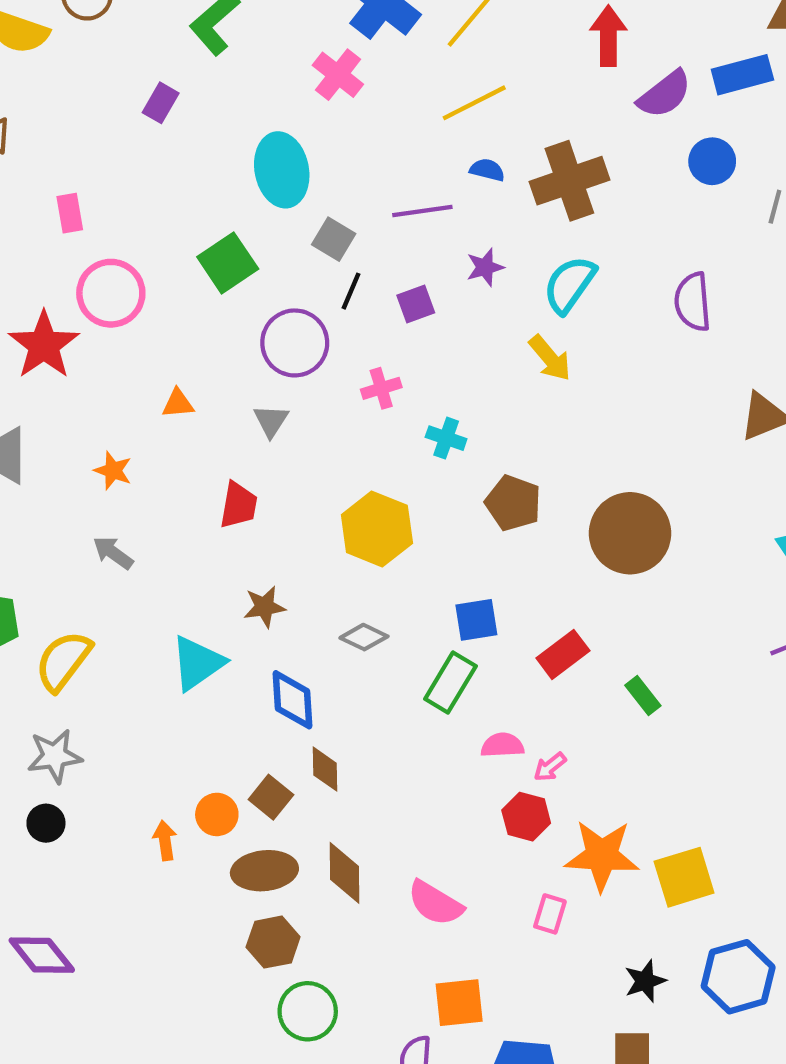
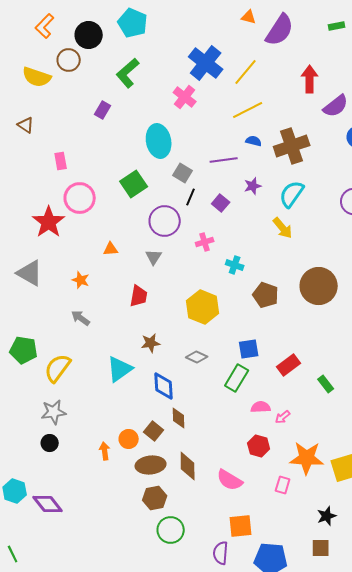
purple square: (416, 304) -> (221, 203), turned -30
brown circle: (630, 533) -> (319, 286), moved
red hexagon: (526, 817) -> (259, 446), moved

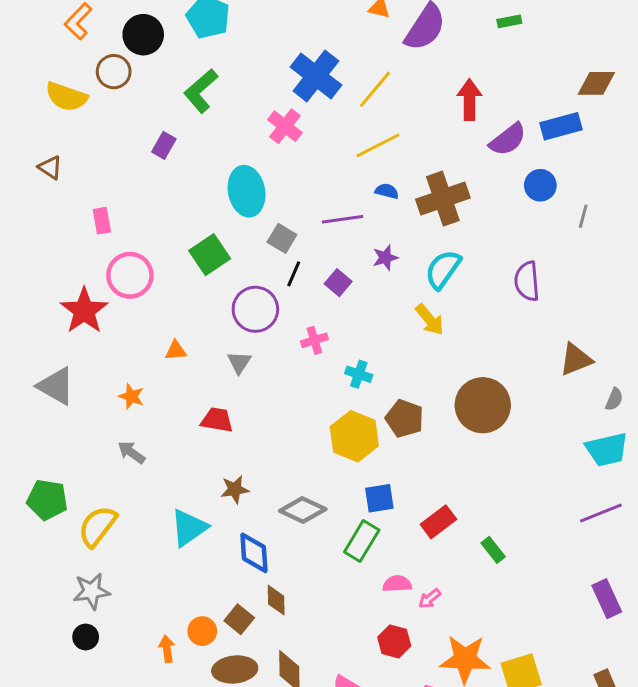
red trapezoid: (139, 296) -> (217, 420), turned -90
yellow hexagon: (203, 307) -> (354, 436), moved
gray diamond: (197, 357) -> (303, 510), size x1.4

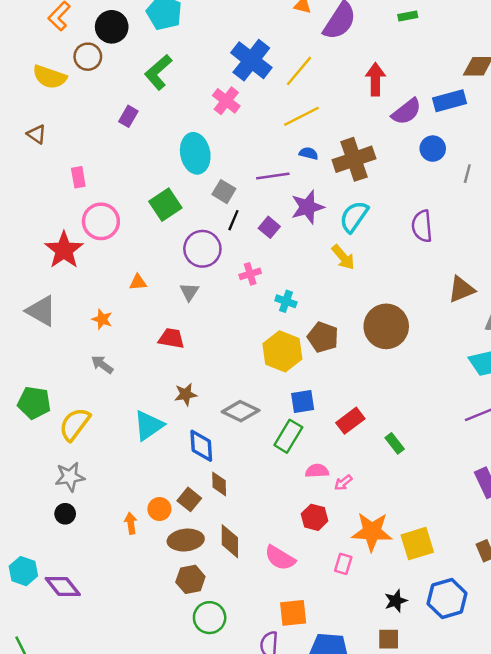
purple star: (385, 258) -> (307, 207), size x1.6

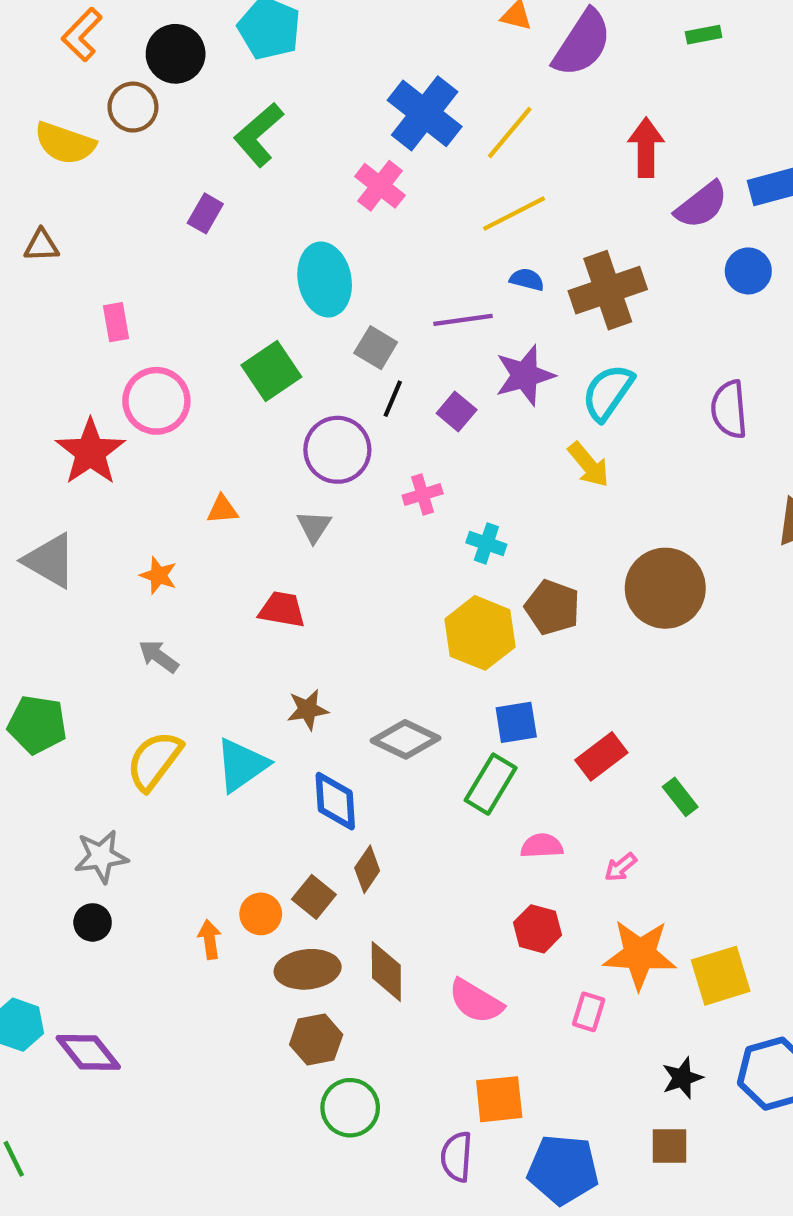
brown triangle: (36, 134) -> (41, 245), turned -36
yellow semicircle: (75, 424) -> (154, 761), moved
pink arrow: (343, 483) -> (621, 867), moved
brown diamond: (219, 484) -> (367, 869), turned 35

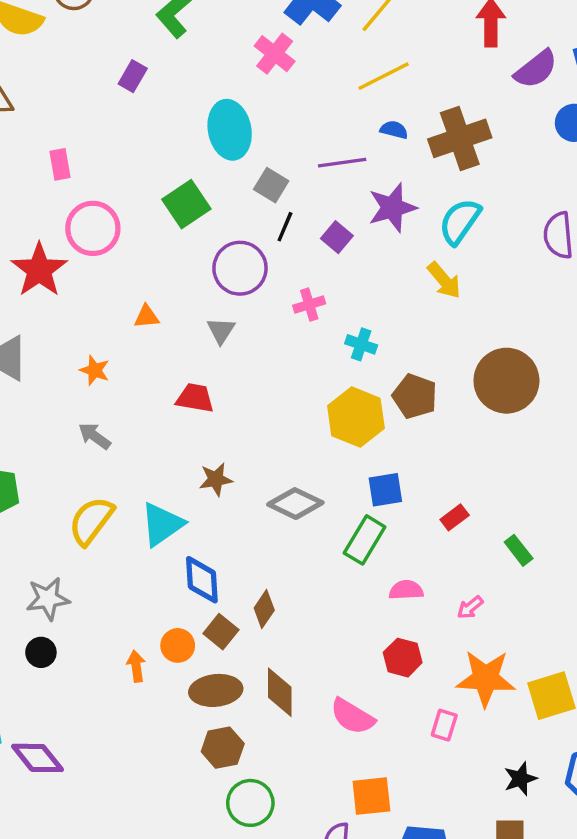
red rectangle: (601, 756) -> (455, 517), size x0.7
blue diamond: (335, 801) -> (202, 580), moved

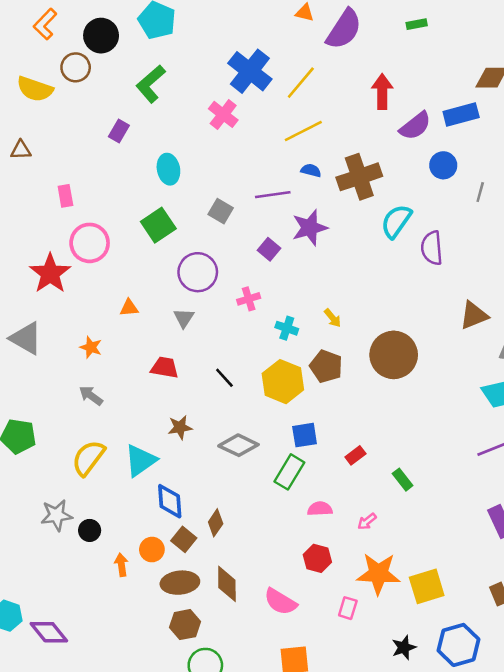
cyan ellipse: (230, 130) -> (168, 169), moved, size x0.7
cyan semicircle: (460, 221) -> (396, 221), moved
black line: (285, 227) -> (224, 378), moved, turned -65
yellow arrow: (444, 280) -> (333, 318), moved, size x0.7
black circle: (41, 652) -> (90, 530), moved

